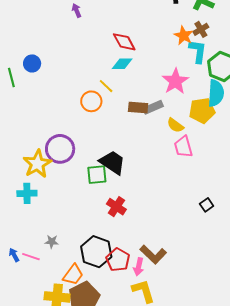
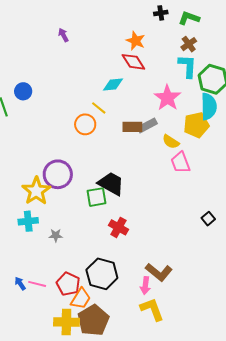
orange star: (184, 36) -> (136, 41), moved
red diamond: (124, 42) -> (133, 62), moved
gray star: (52, 242) -> (56, 235), moved
red pentagon: (118, 260) -> (68, 284), moved

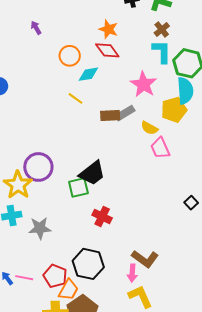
orange circle: (85, 124) -> (70, 56), moved
black trapezoid: (111, 184) -> (92, 173), turned 116
gray star: (56, 235) -> (40, 228), size x1.6

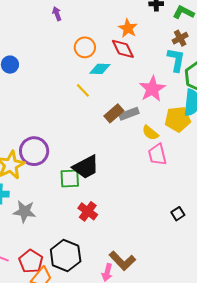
brown rectangle: (110, 115) -> (114, 113), turned -48

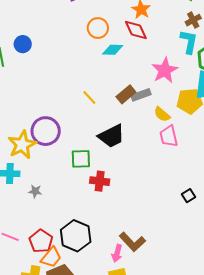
yellow line: (83, 90) -> (89, 98), moved
black trapezoid: (86, 167) -> (111, 136), moved
gray star: (24, 211) -> (35, 191), size x0.6
red cross: (88, 211) -> (100, 181), moved, turned -30

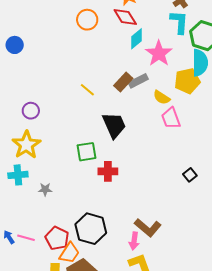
cyan diamond: (113, 50) -> (137, 39), moved, turned -35
purple circle: (46, 131) -> (31, 111), moved, size x0.6
black trapezoid: (111, 136) -> (114, 125), turned -80
black square: (189, 196) -> (190, 175), moved

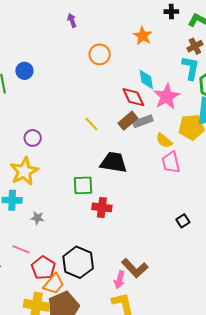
red diamond: (125, 17) -> (133, 97), moved
cyan diamond: (137, 39) -> (146, 79), turned -65
black trapezoid: (114, 125) -> (114, 162), turned -64
pink line: (26, 238) -> (21, 249), moved

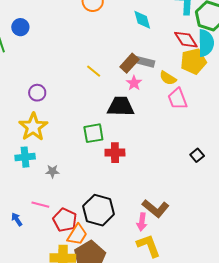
red diamond: (133, 97) -> (186, 40), moved
pink star: (167, 97) -> (134, 83), moved, size x0.6
gray rectangle: (143, 121) -> (144, 62), turned 42

